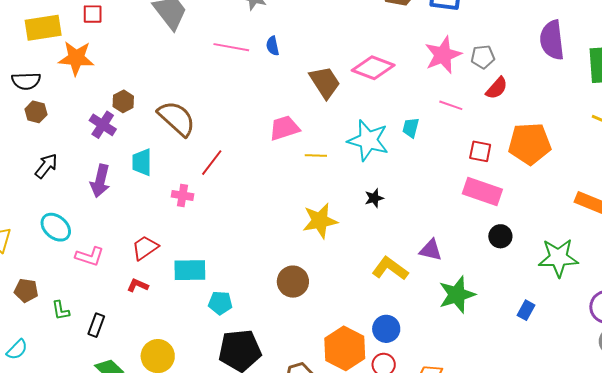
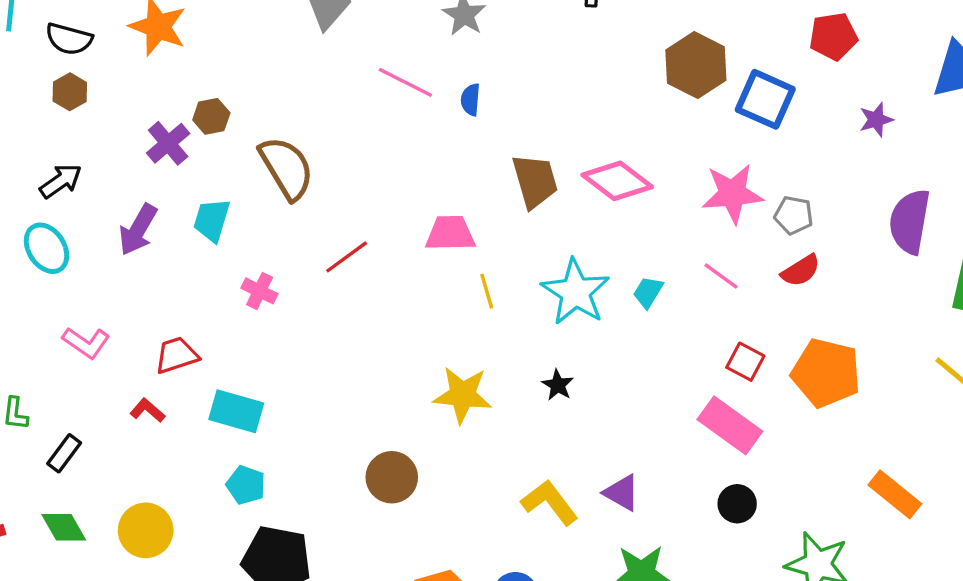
yellow line: (316, 156) -> (487, 291), turned 55
red line: (212, 163) -> (347, 257), moved
black star: (374, 198) -> (558, 385), turned 30
cyan ellipse: (56, 227) -> (46, 248), moved
cyan pentagon: (220, 303) -> (246, 485), moved

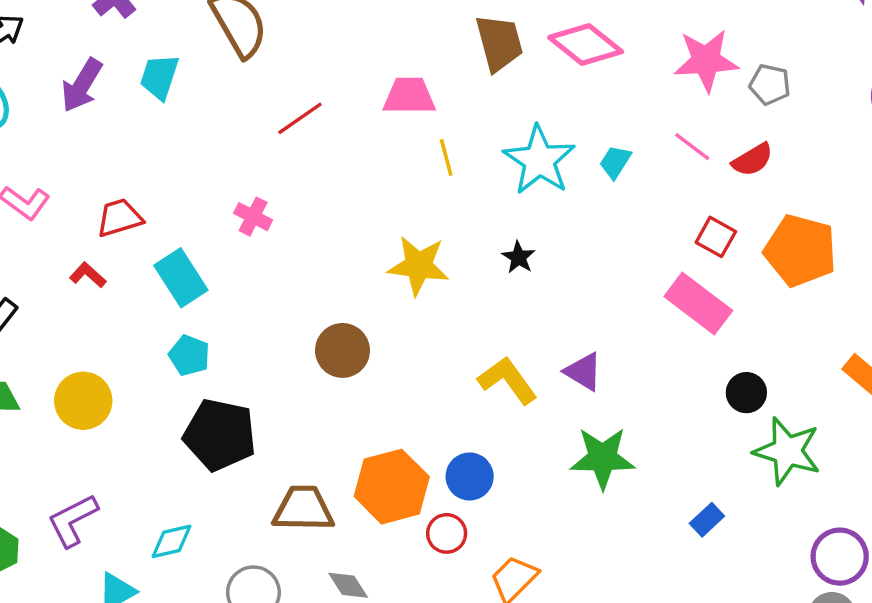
red semicircle: (801, 271) -> (752, 160), moved
pink cross: (260, 291) -> (253, 217), moved
cyan rectangle: (236, 411) -> (181, 278), turned 40
black circle: (737, 504) -> (746, 393), moved

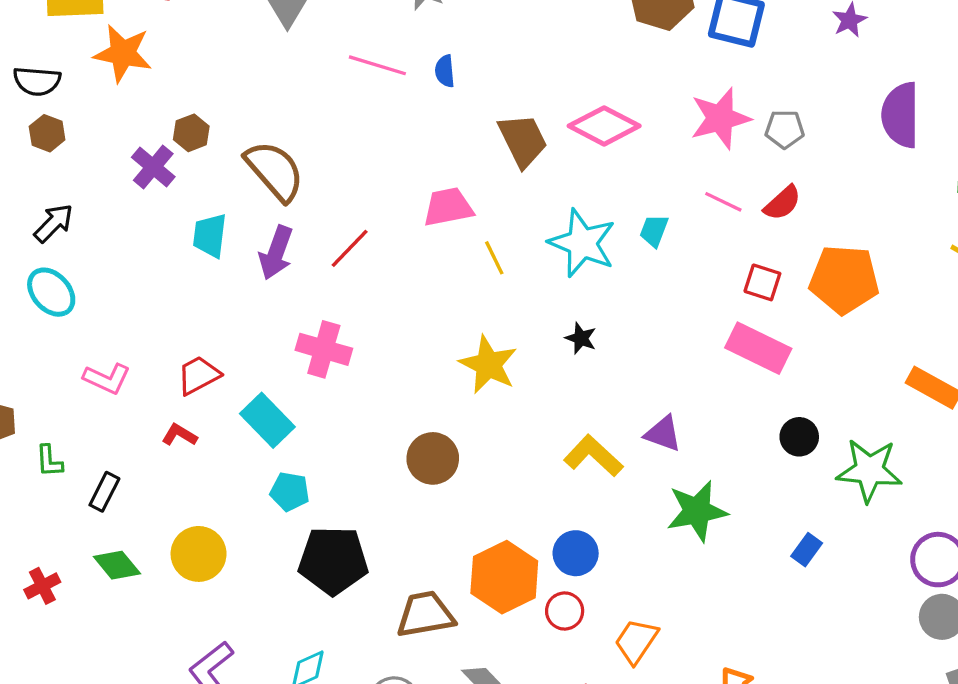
purple arrow: (82, 85) -> (276, 253), moved
pink cross: (253, 217) -> (324, 349), size x1.5
yellow star: (418, 266) -> (488, 365), turned 30
black circle: (746, 393) -> (799, 437), moved

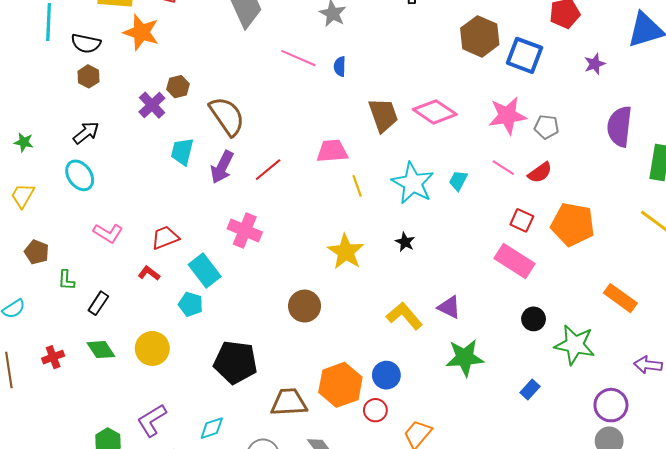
cyan pentagon: (290, 492) -> (191, 304), moved

